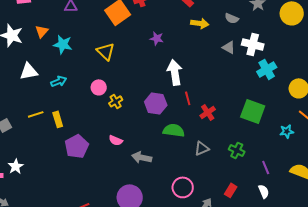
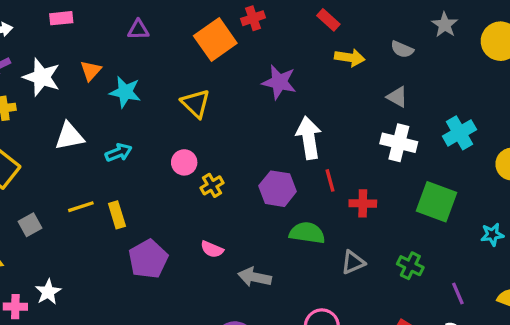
purple star: (157, 38) -> (279, 82), size x1.5
white cross: (253, 44) -> (399, 143), moved
red cross: (208, 112) -> (363, 203), turned 35

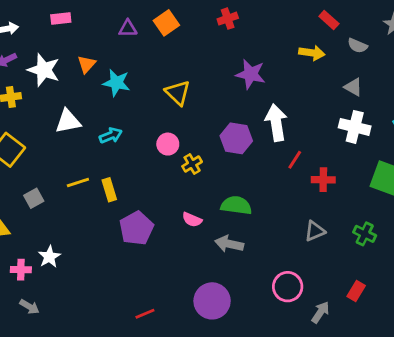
red rectangle: (328, 20) -> (329, 20), moved
orange square: (215, 40) -> (166, 23), moved, size x0.7
red line: (330, 180) -> (295, 160), turned 48
purple hexagon: (278, 189) -> (236, 138), moved
green semicircle: (307, 233) -> (236, 205), moved

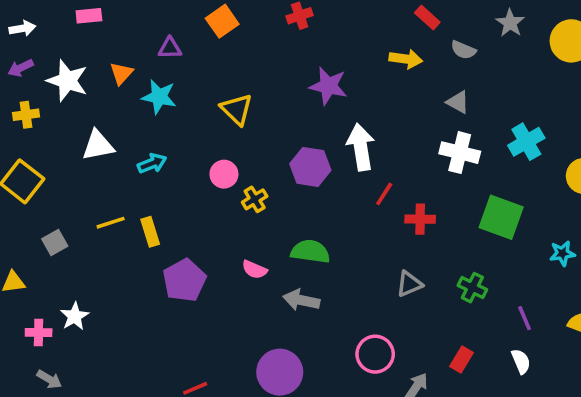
purple triangle: (128, 29) -> (170, 48), moved

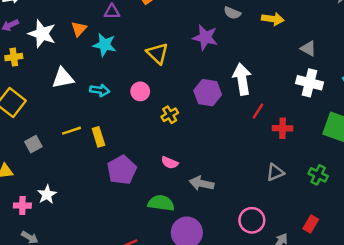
gray semicircle: (463, 50) -> (232, 13), moved
purple star: (328, 86) -> (205, 37), moved
cyan arrow: (152, 163) -> (100, 90), turned 30
pink circle: (224, 174) -> (140, 91), moved
green semicircle: (310, 252) -> (161, 203), moved

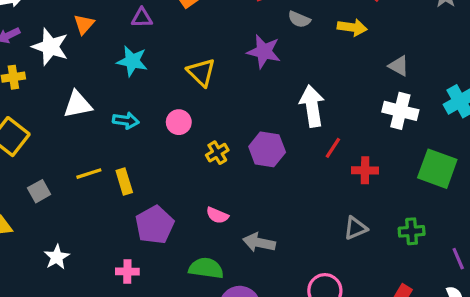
orange triangle: (79, 29) -> (84, 24), moved
purple hexagon: (208, 93) -> (267, 149), moved
green cross: (318, 175) -> (412, 231), turned -30
pink cross: (22, 206) -> (127, 271), moved

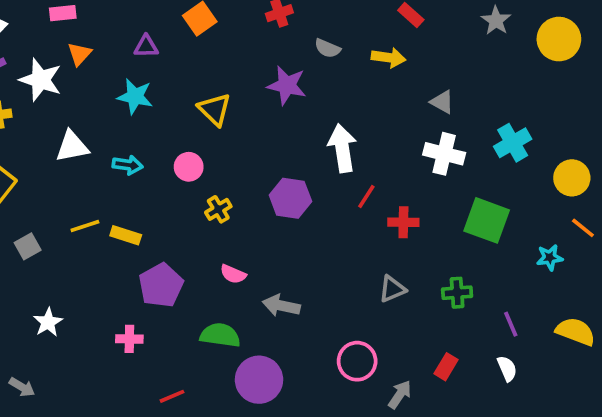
yellow cross: (217, 153) -> (218, 209), moved
yellow rectangle: (124, 182) -> (126, 235), turned -55

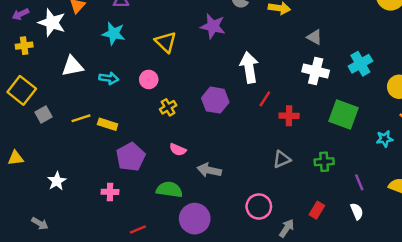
gray square: (28, 246) -> (43, 115), moved

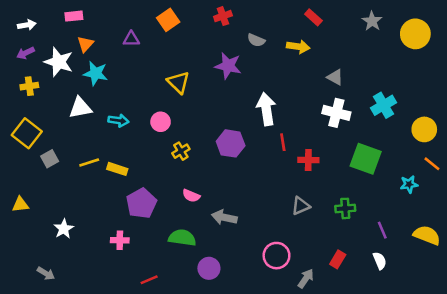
cyan star: (114, 34) -> (96, 73), moved
red line: (265, 99) -> (283, 142), turned -42
purple circle: (195, 219) -> (209, 268), size x0.7

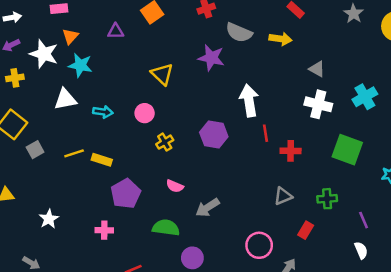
gray semicircle: (256, 40) -> (239, 33), size x1.5
gray arrow: (224, 217) -> (207, 208), turned -45
red rectangle: (338, 259) -> (306, 230), moved

